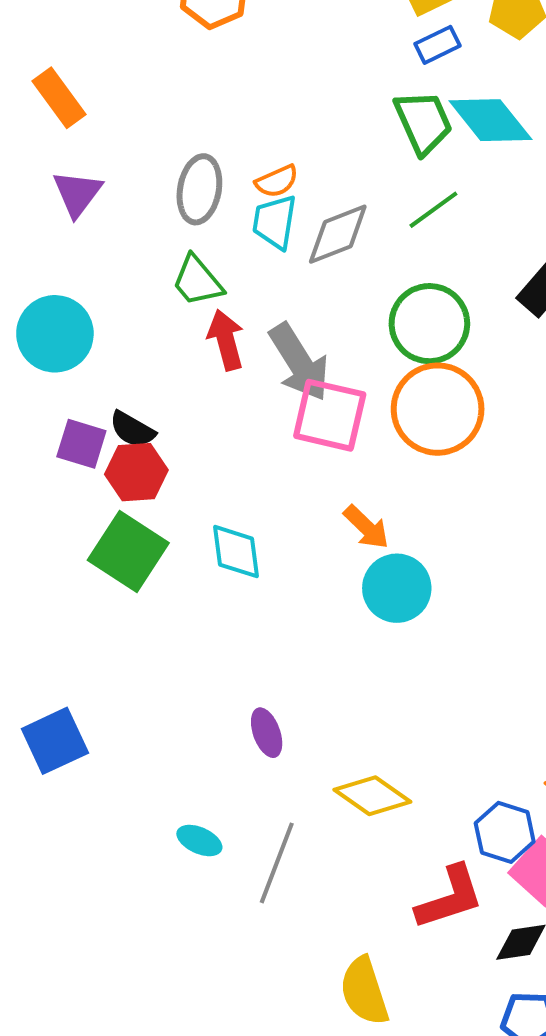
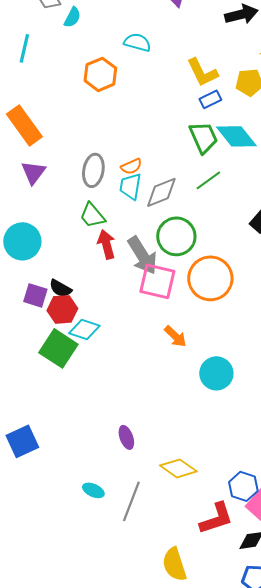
orange rectangle: (59, 98) -> (24, 125), size x1.4
green circle: (429, 324) -> (176, 236), moved
cyan diamond: (236, 552) -> (84, 329), moved, turned -64
cyan circle: (397, 588) -> (216, 373), moved

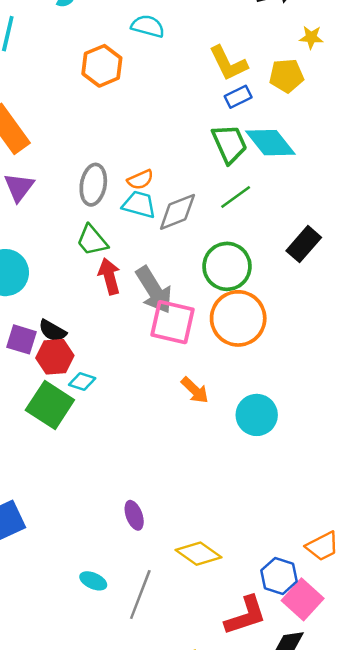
cyan trapezoid: (130, 186) -> (139, 204), turned 96
green circle: (176, 236) -> (227, 266), moved
cyan diamond: (84, 329) -> (82, 382), size x0.7
cyan circle: (216, 373) -> (257, 415), moved

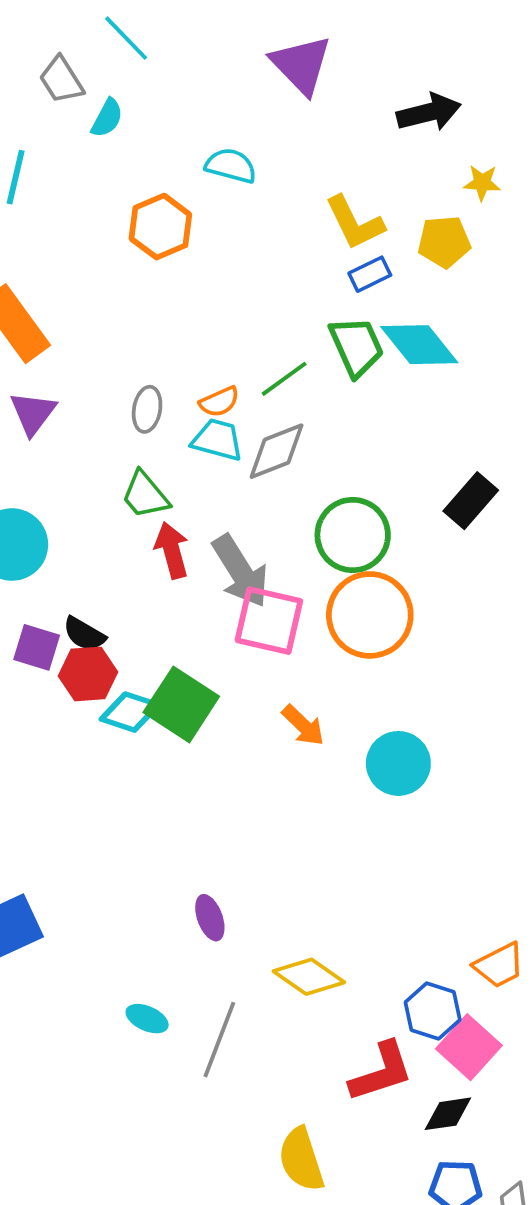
gray ellipse: (93, 185) -> (147, 409), size x0.7
green line: (236, 197) -> (284, 379), moved
cyan diamond: (82, 382) -> (130, 712), size x1.4
green square: (50, 405) -> (181, 704), moved

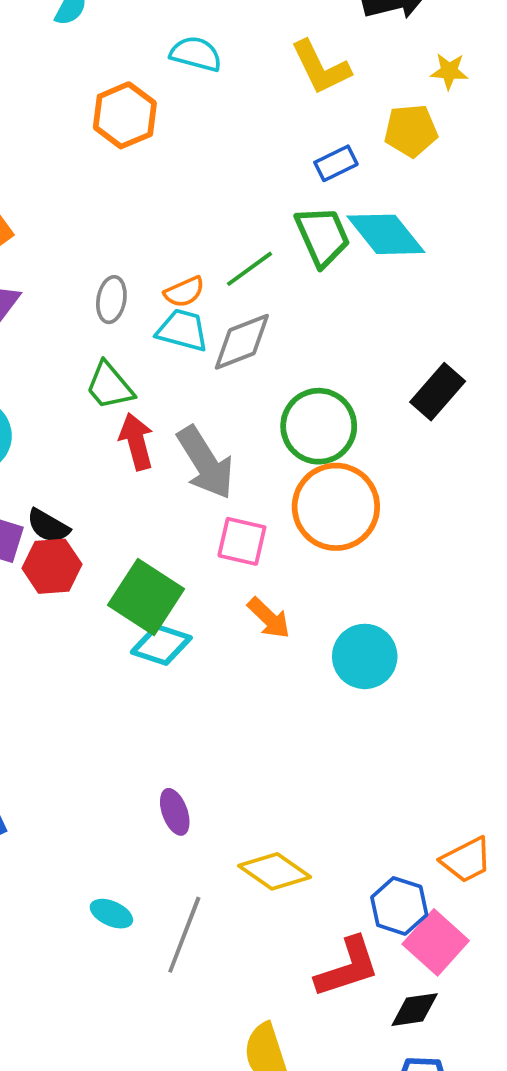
yellow L-shape: (355, 223) -> (321, 67), moved
pink square: (269, 621) -> (242, 541), moved, size x0.7
cyan diamond: (130, 712) -> (161, 645), moved

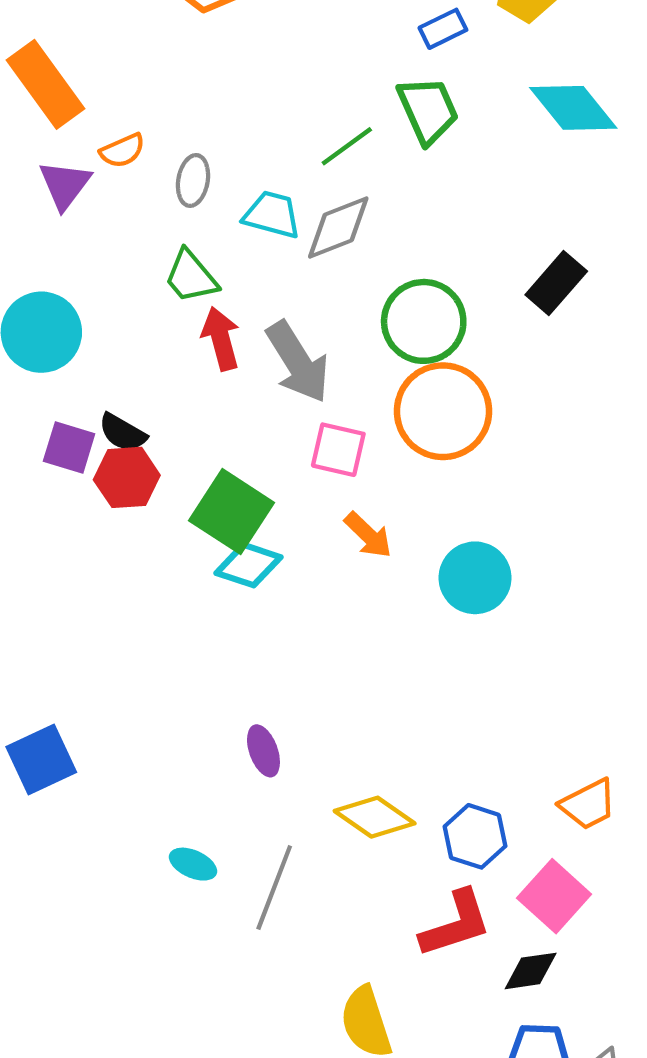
cyan diamond: (386, 234) -> (573, 108), moved
orange semicircle: (184, 292) -> (122, 151), moved
blue hexagon: (399, 906) -> (475, 836), moved

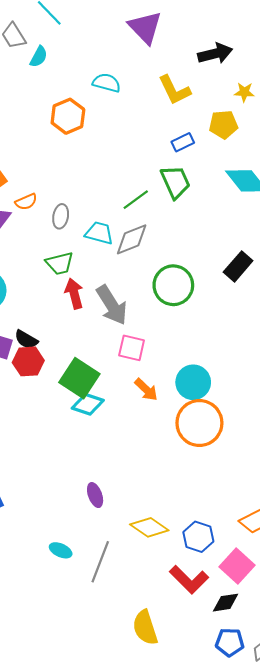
green trapezoid: (191, 277) -> (60, 263), turned -64
orange circle: (443, 411) -> (199, 423), moved
cyan circle: (475, 578) -> (193, 382), moved
red L-shape: (456, 924) -> (189, 580), turned 63

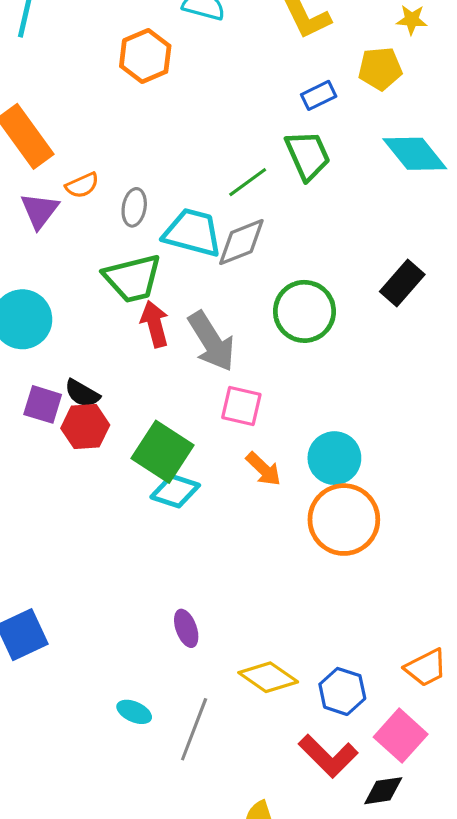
cyan trapezoid: (99, 233) -> (193, 233), size x1.4
green trapezoid: (60, 263) -> (133, 278), size x1.4

